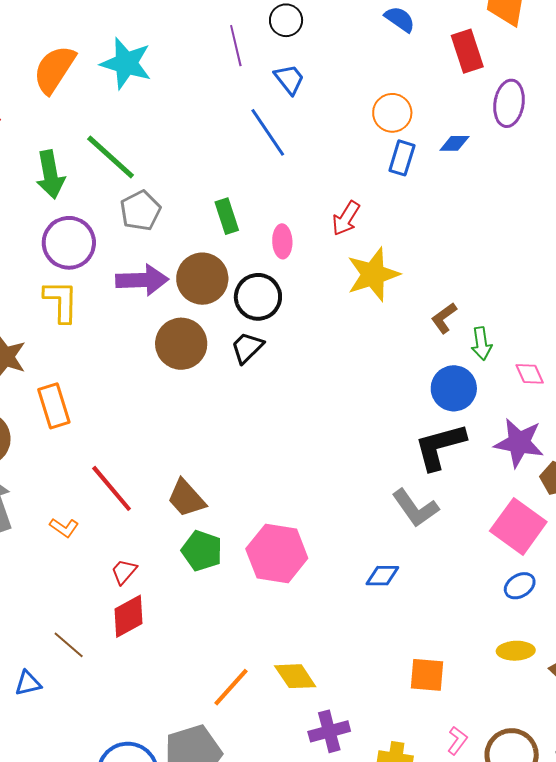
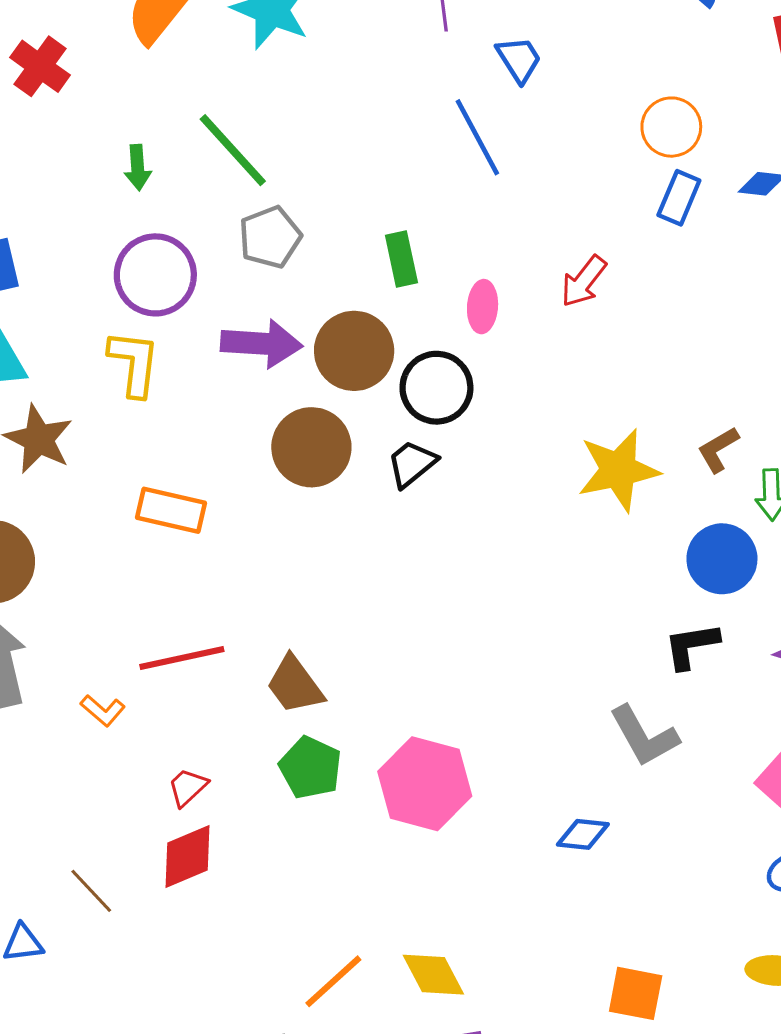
green arrow: (50, 175) -> (138, 167), size x0.6
yellow star: (373, 274) -> (618, 470), moved
orange rectangle: (54, 406) -> (171, 510), moved, turned -66
black L-shape: (440, 447) -> (691, 646), size x0.7
red line: (112, 488) -> (182, 658), turned -68

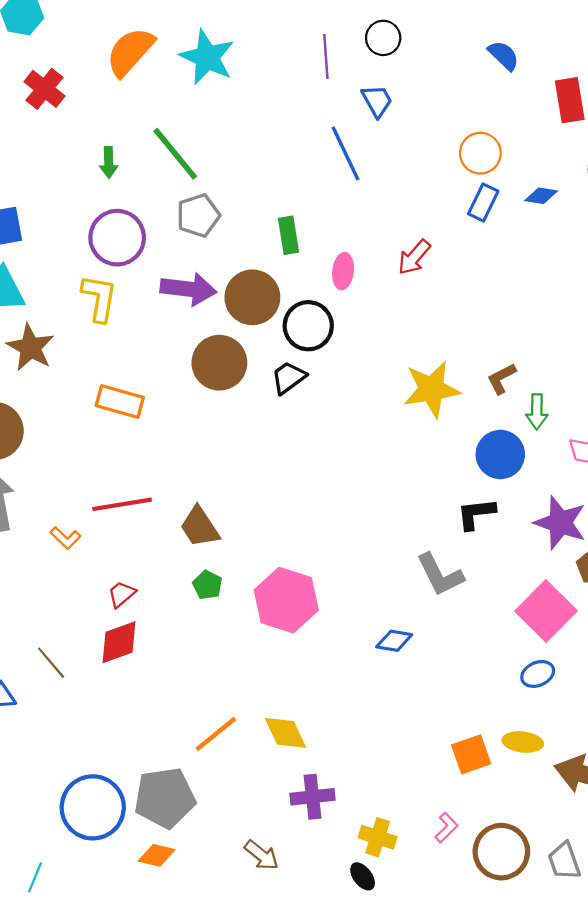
green pentagon: (310, 768) -> (207, 585), size x0.7
orange square: (636, 993) -> (471, 754), moved, turned -33

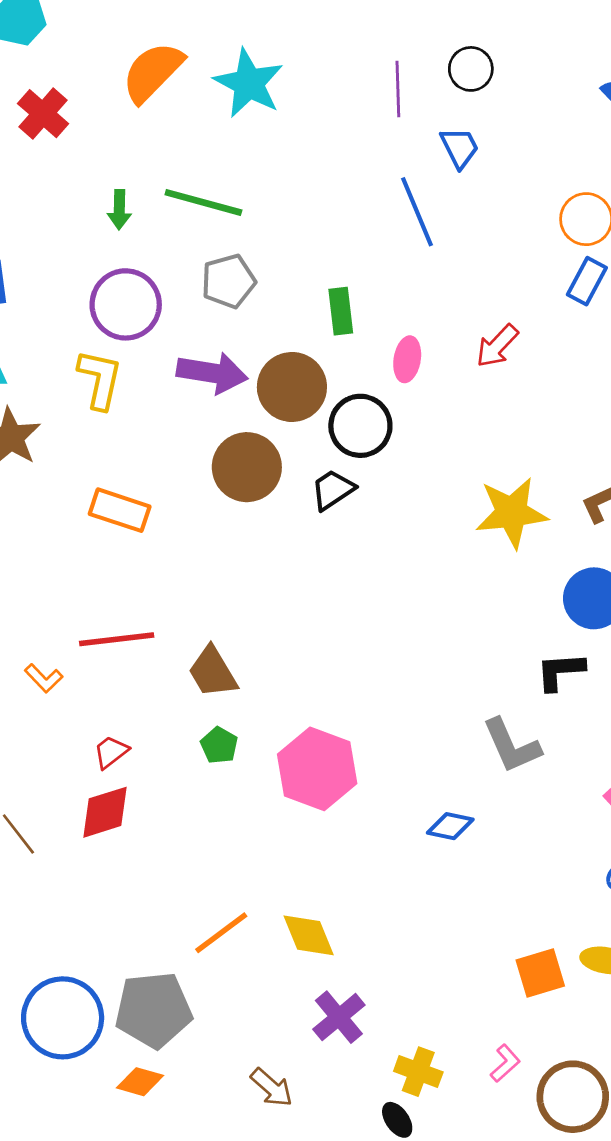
green line: (175, 154) -> (203, 202), turned -38
purple cross: (312, 797) -> (339, 1017), turned -36

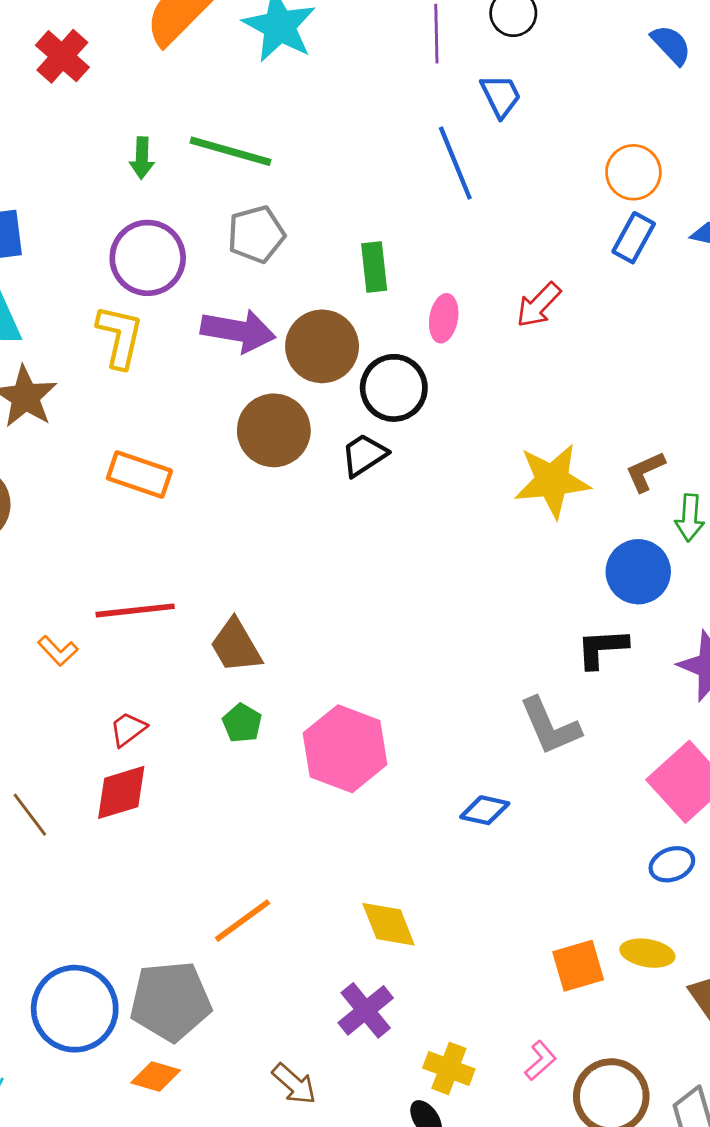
yellow diamond: (309, 935) -> (389, 924), moved

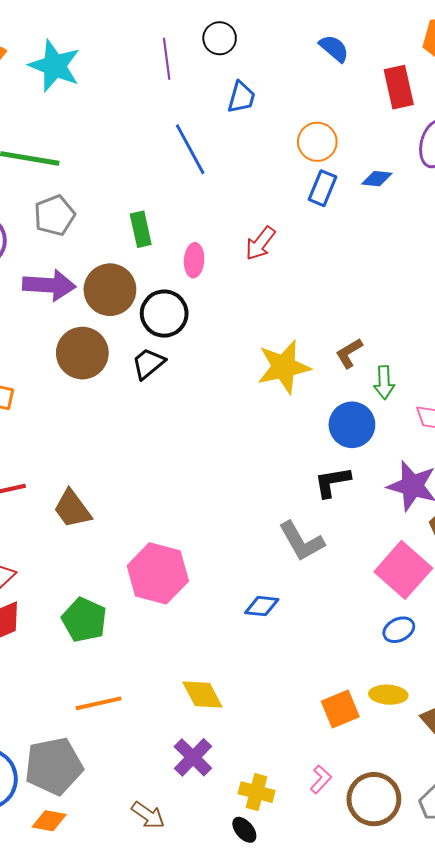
blue trapezoid: (501, 96) -> (241, 97), moved, turned 48
green pentagon: (242, 723) -> (84, 620), moved, size x1.6
orange line: (243, 921) -> (99, 703), turned 30

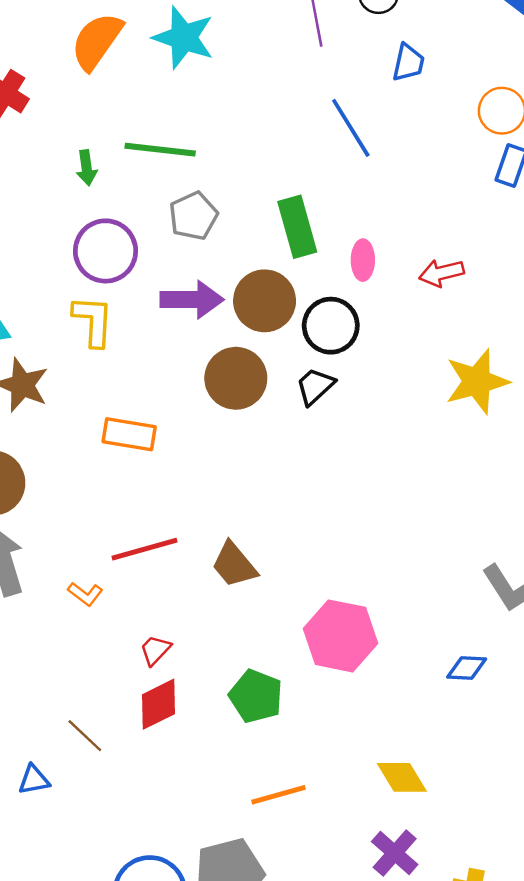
green rectangle: (141, 229) -> (297, 227), size x1.4
red arrow: (260, 243) -> (441, 273), moved, turned 42

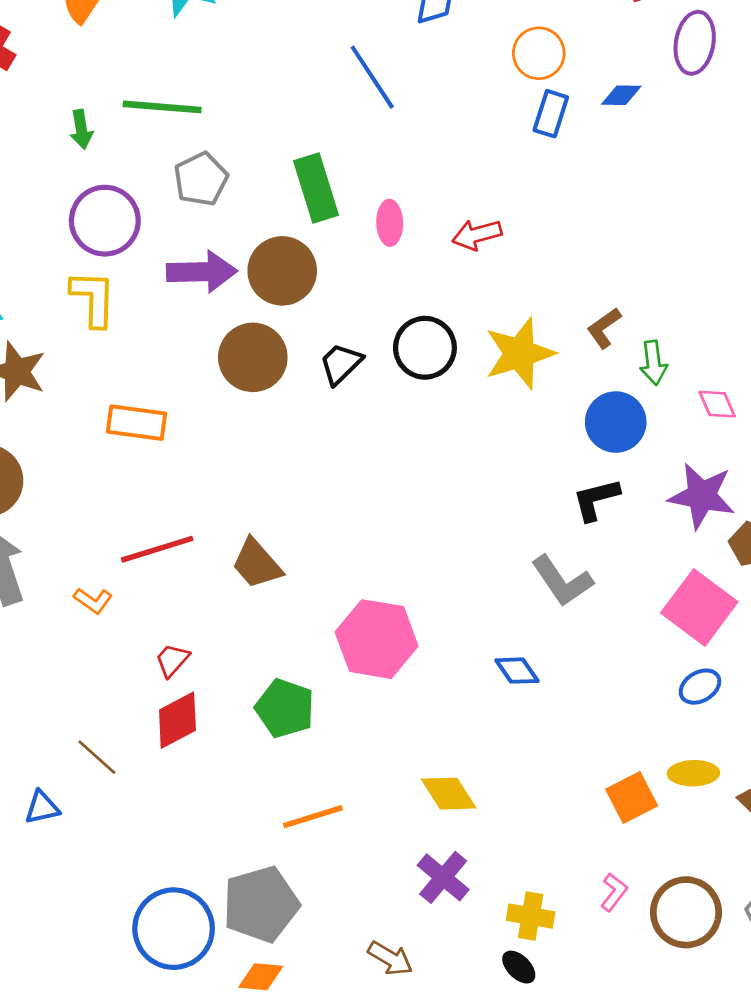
black circle: (331, 326) -> (425, 348), moved
blue diamond: (467, 668) -> (517, 671), turned 54

